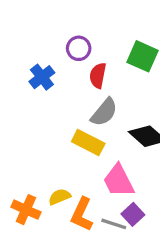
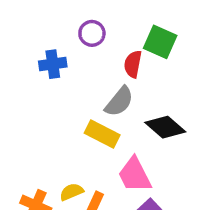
red semicircle: (98, 75) -> (133, 64), moved
blue cross: (42, 77) -> (53, 64), turned 30

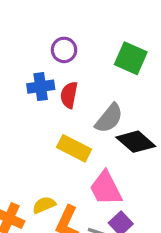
blue cross: (53, 64) -> (41, 87), moved
red semicircle: (133, 64) -> (69, 95), moved
gray semicircle: (119, 102) -> (109, 118), moved

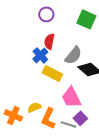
blue cross: (41, 87) -> (40, 55), moved, turned -35

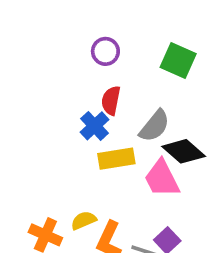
yellow rectangle: (52, 73) -> (116, 159), turned -36
pink trapezoid: (71, 97) -> (162, 179), moved

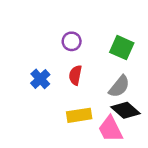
blue cross: (95, 126) -> (40, 79), moved
gray semicircle: (155, 126) -> (119, 86), moved

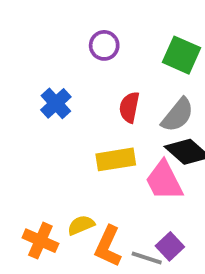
red semicircle: (75, 75) -> (129, 107), moved

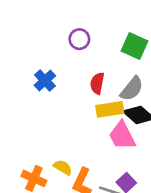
yellow rectangle: (116, 159) -> (110, 109), moved
yellow semicircle: (81, 225) -> (63, 167), turned 54

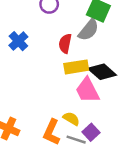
gray semicircle: (132, 89) -> (89, 30), moved
yellow semicircle: (63, 167) -> (71, 119), moved

